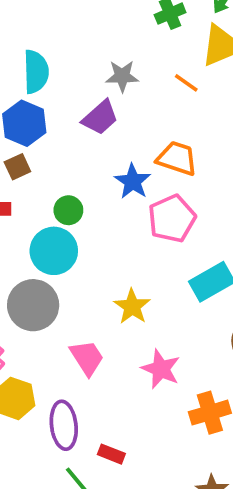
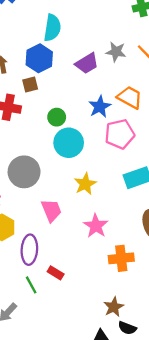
gray star: (122, 76) -> (116, 52), moved
cyan circle: (54, 251) -> (69, 143), moved

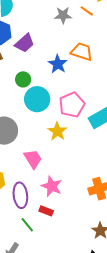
purple trapezoid: (87, 63) -> (25, 43), moved
pink pentagon: (120, 134) -> (72, 105), moved
pink star: (96, 226) -> (52, 186), moved

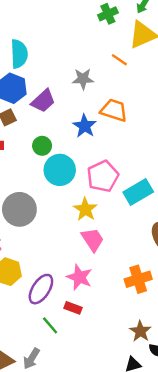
gray star: (63, 15) -> (83, 79), moved
pink trapezoid: (33, 159) -> (93, 240), moved
purple ellipse: (20, 195) -> (41, 289), turned 40

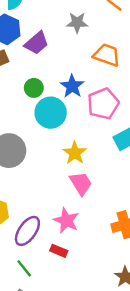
blue star: (85, 126) -> (72, 86), moved
pink pentagon: (103, 176) -> (103, 104), moved
green line: (50, 325) -> (24, 268), moved

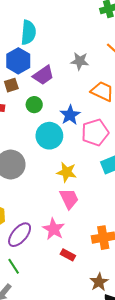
green circle: (34, 88) -> (34, 105), moved
yellow star: (75, 153) -> (67, 172), turned -30
red rectangle: (59, 251) -> (68, 255), moved

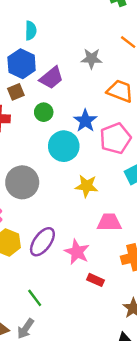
cyan semicircle: (28, 32) -> (31, 31), size x0.7
pink trapezoid: (69, 199) -> (109, 222), moved, turned -60
purple ellipse: (20, 235) -> (42, 242), moved

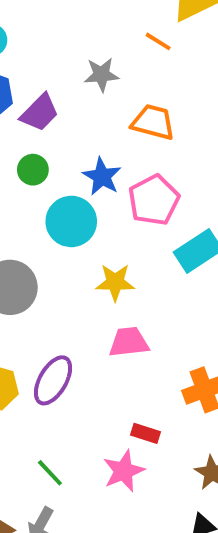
pink trapezoid: (109, 222) -> (129, 342), moved
pink star: (77, 252) -> (124, 471), moved, turned 30

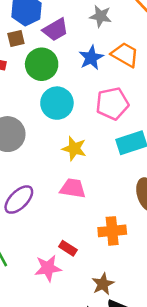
green circle: (33, 170) -> (42, 64), size x1.6
blue star: (102, 176) -> (91, 58), moved

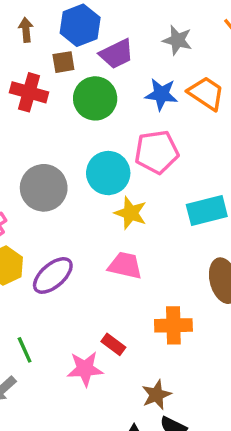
blue star: (91, 58) -> (161, 94), turned 30
cyan circle: (57, 103) -> (108, 173), moved
pink pentagon: (112, 104) -> (157, 152), moved

